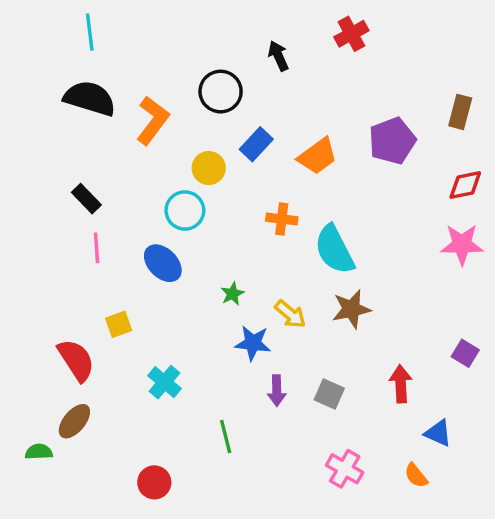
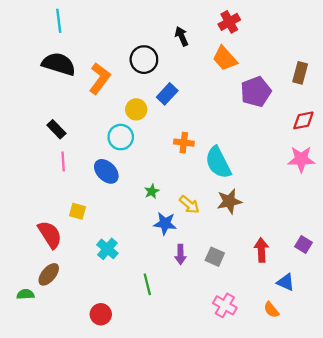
orange trapezoid: (317, 156) -> (225, 58), moved, turned 84
yellow square: (119, 324) -> (78, 211), turned 35
purple square: (465, 353) -> (303, 244), moved

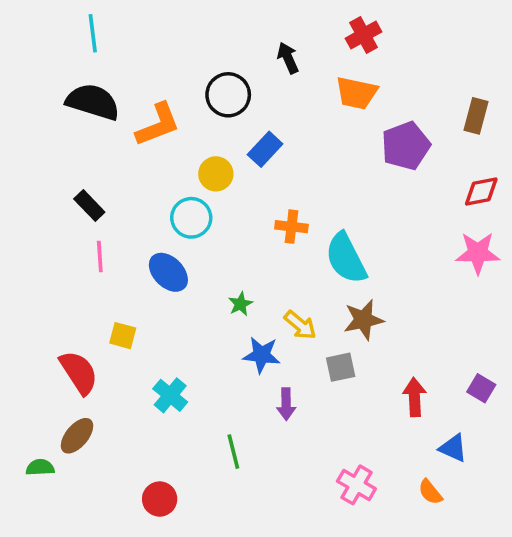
orange trapezoid: (225, 58) -> (356, 93), turned -36
orange L-shape: (100, 78) -> (158, 125), turned 32
gray square: (215, 257) -> (341, 367), moved, turned -36

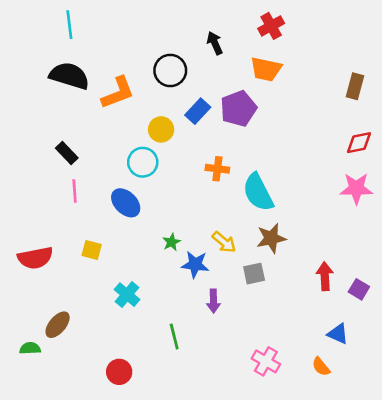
purple pentagon: (406, 146) -> (238, 108), moved
green star: (240, 304) -> (172, 242), moved
red semicircle: (79, 372) -> (35, 258), moved, turned 112
red arrow: (414, 397) -> (325, 276), moved

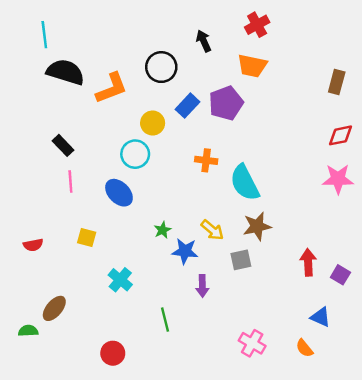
cyan line: (69, 25) -> (44, 35), moved
red semicircle: (35, 258) -> (33, 245), size x0.6

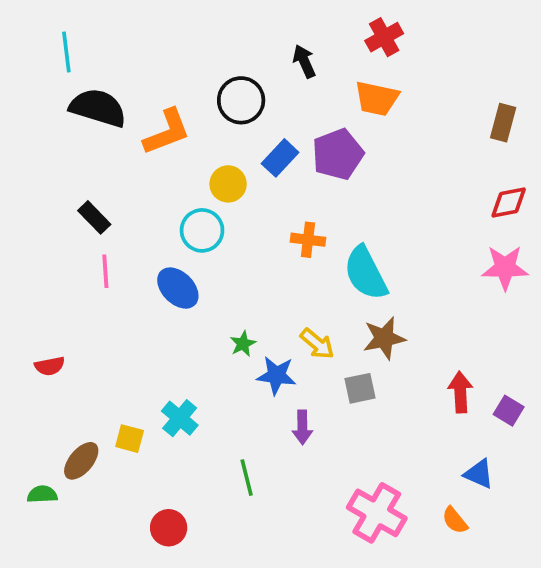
yellow square: (87, 237) -> (130, 439), moved
pink cross: (252, 343) -> (377, 513), size x1.4

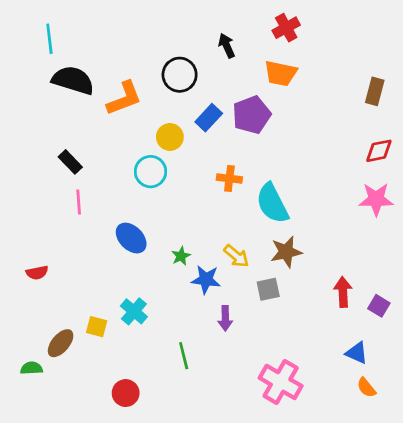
blue ellipse: (178, 288) -> (131, 238), moved
orange semicircle: (455, 520) -> (366, 387), moved

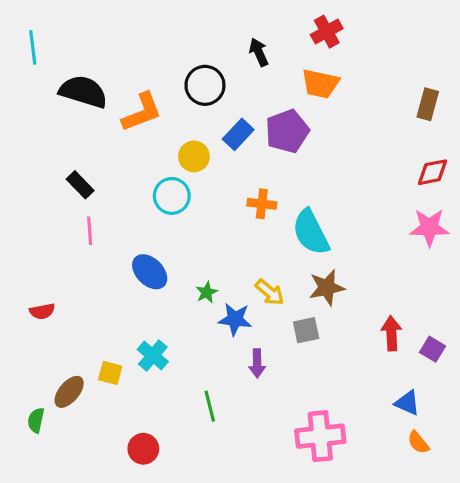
cyan line: (49, 39) -> (33, 47), moved
green semicircle: (31, 368) -> (36, 420), turned -75
pink cross: (281, 382) -> (320, 436), turned -36

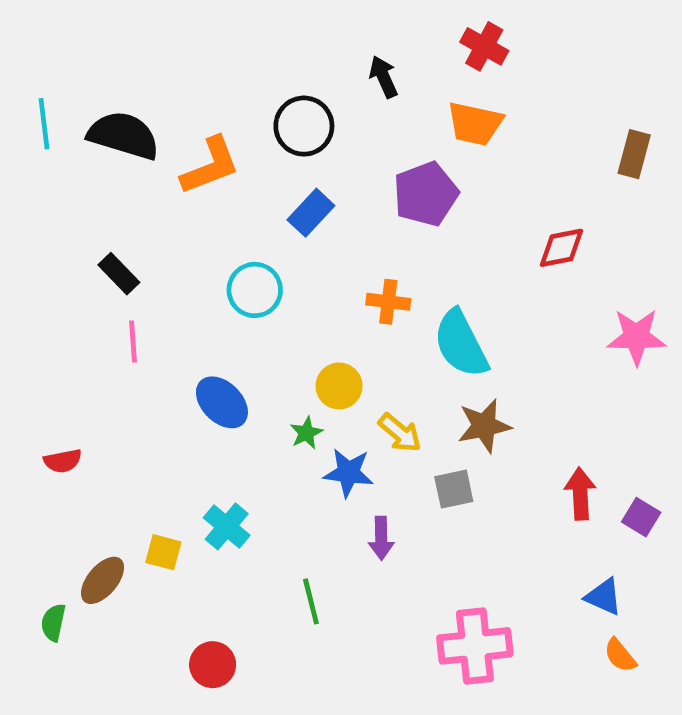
red cross: (327, 32) -> (484, 46), turned -32
cyan line: (33, 47) -> (44, 124), moved
blue rectangle: (238, 134) -> (311, 213), moved
yellow circle: (194, 156) -> (339, 386), moved
red diamond: (433, 172) -> (562, 248), moved

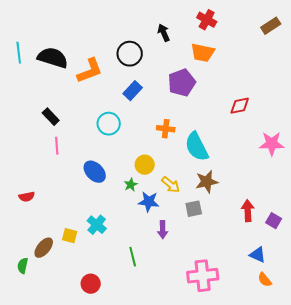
brown rectangle: (634, 154) -> (271, 26), moved, turned 42

